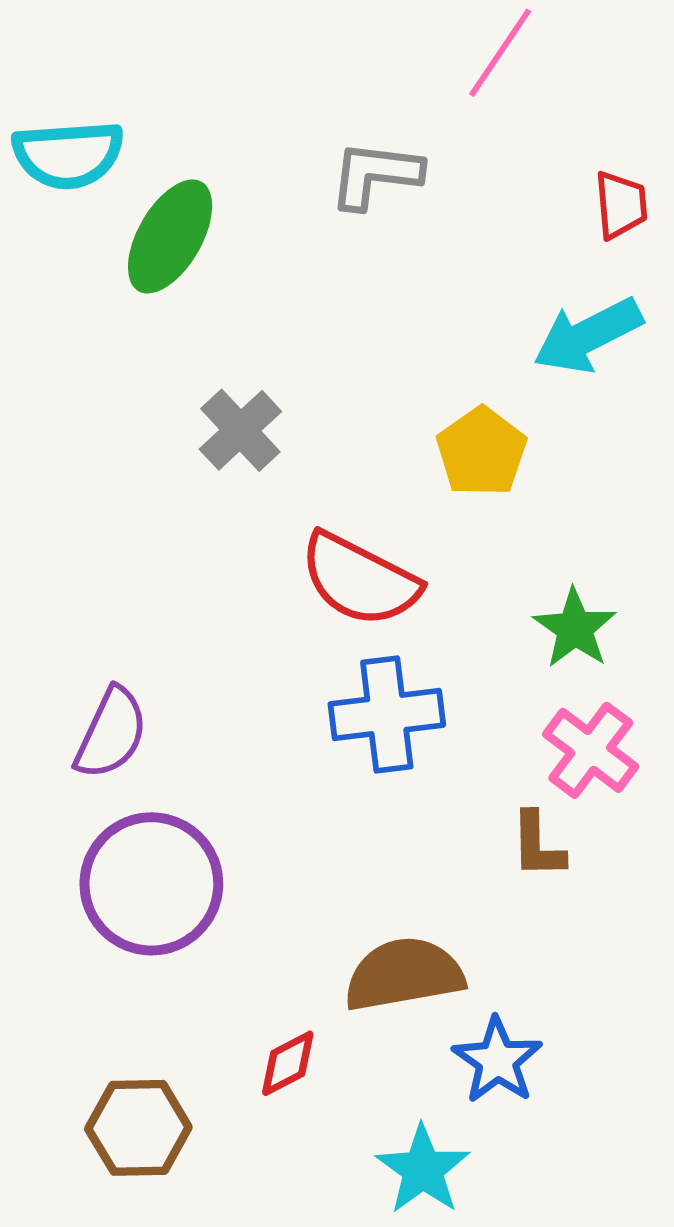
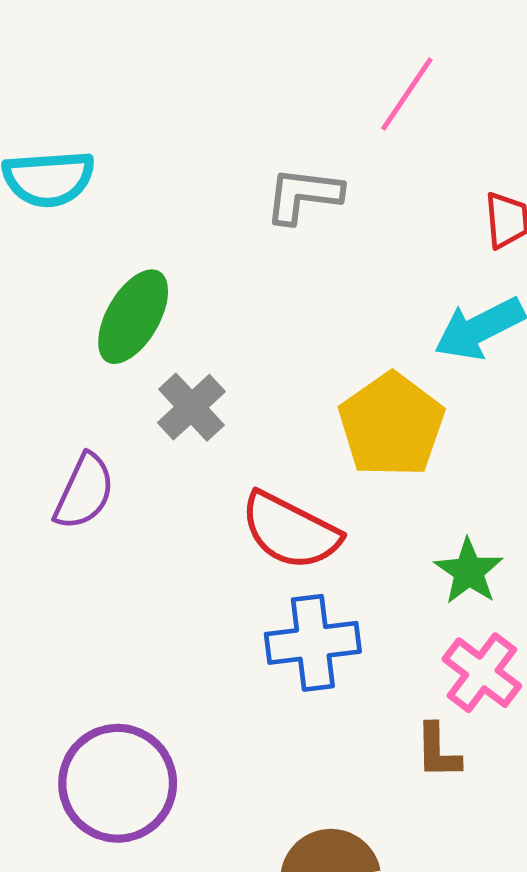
green ellipse: (170, 236) -> (133, 317), moved
yellow pentagon: (482, 452) -> (391, 425), size x1.4
purple semicircle: (111, 733) -> (84, 492), moved

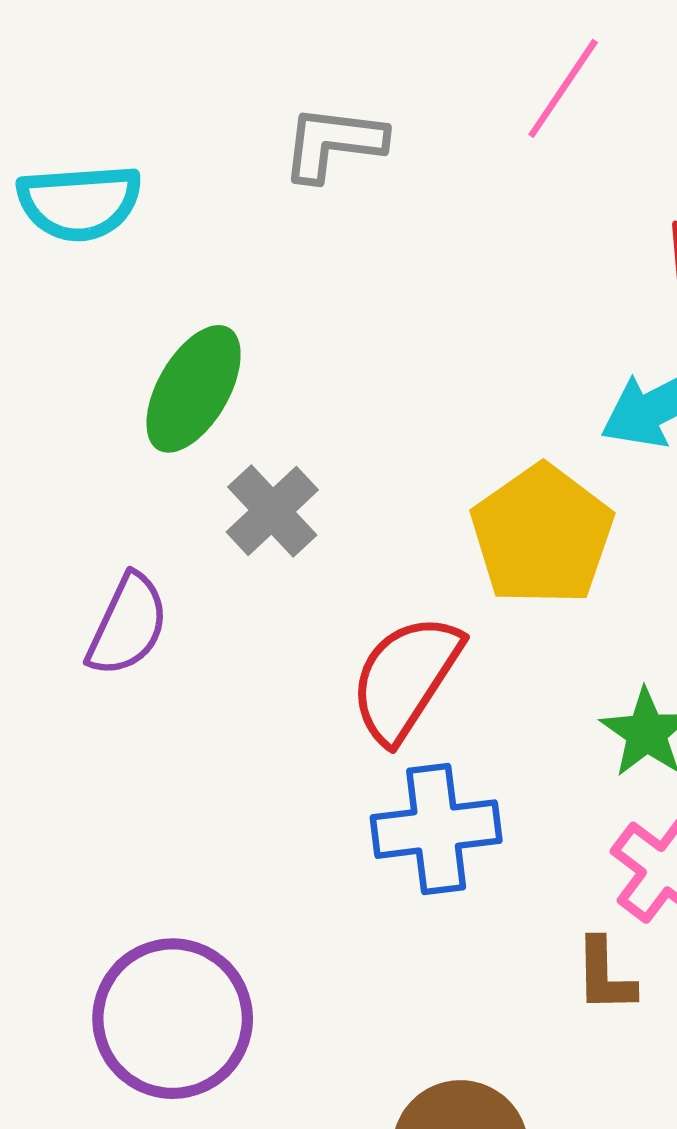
gray L-shape: (303, 195) -> (333, 143), moved
red semicircle: (290, 531) -> (406, 678), turned 96

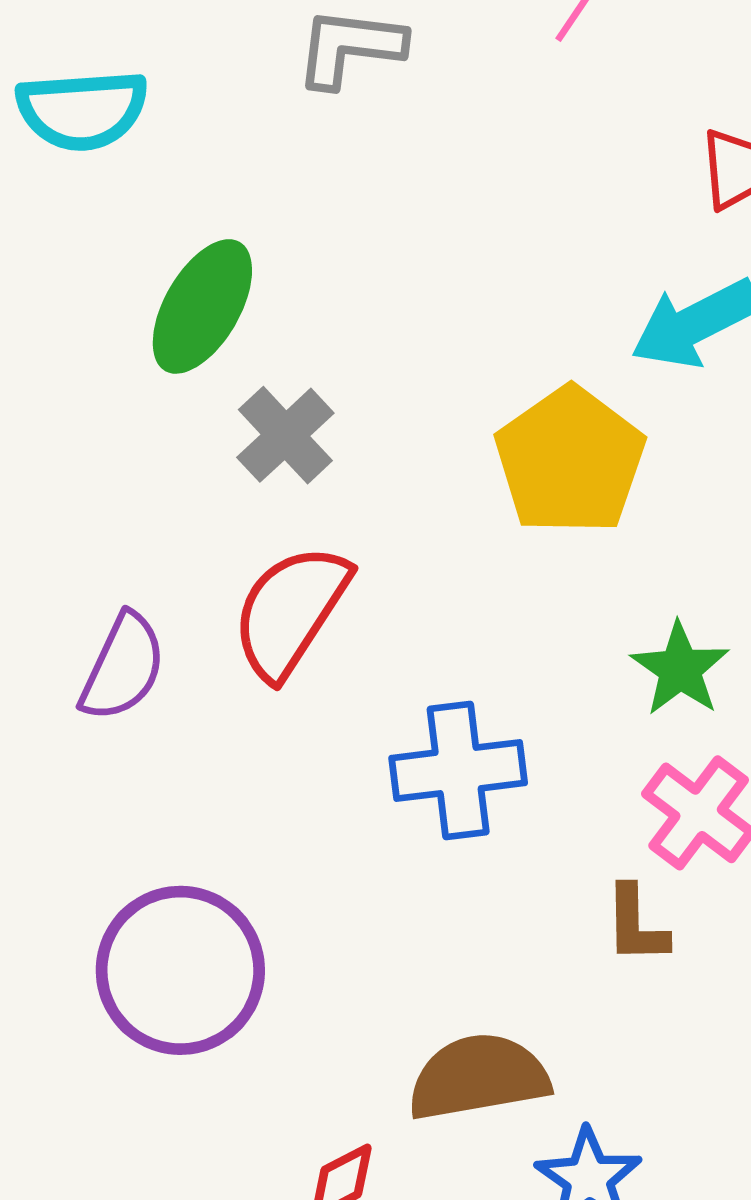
purple semicircle: (128, 625) -> (123, 667), moved
red semicircle: (406, 678) -> (290, 611), moved

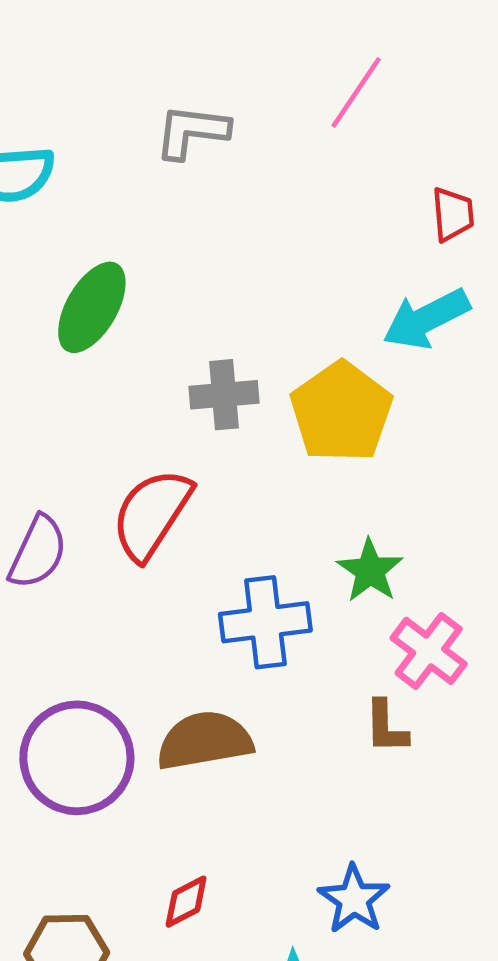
gray cross: (285, 435) -> (224, 395), moved, turned 38
green star: (680, 669) -> (370, 571), moved
brown semicircle: (478, 1077) -> (204, 741), moved

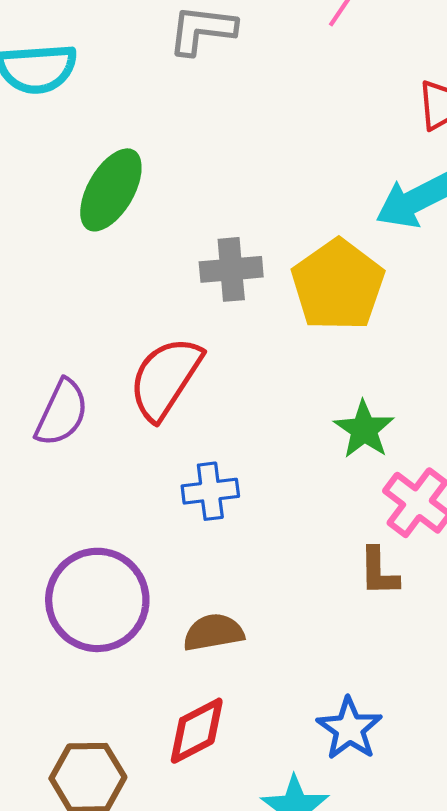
blue cross: (265, 622) -> (210, 491), moved, size x0.7
brown semicircle: (204, 741) -> (213, 632), moved, size x0.7
red diamond: (186, 902) -> (197, 731), size x1.4

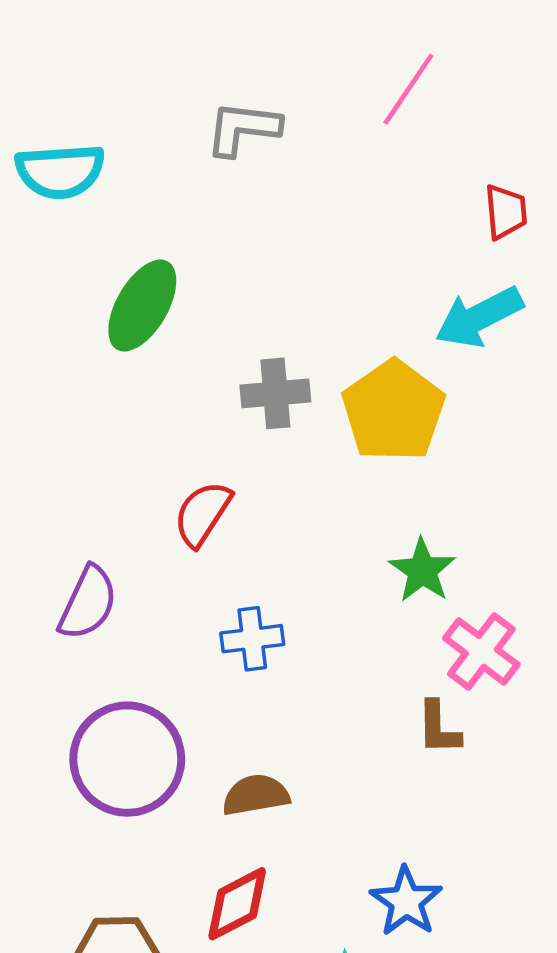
red semicircle: (165, 378) -> (202, 514), size x0.7
purple semicircle: (62, 413) -> (88, 603), moved

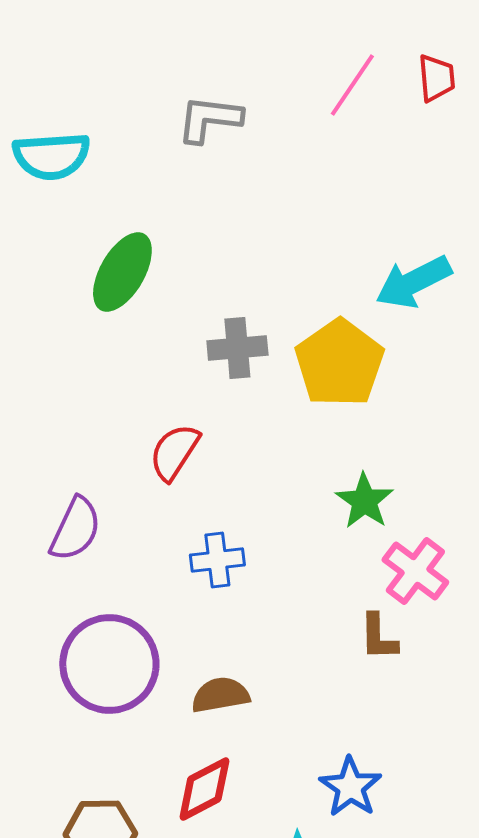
red trapezoid: (506, 212) -> (436, 78), moved

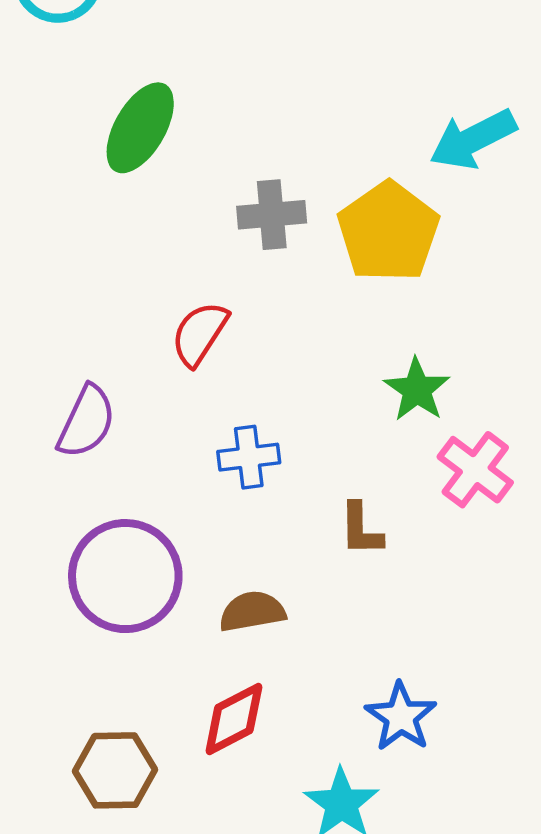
brown L-shape: (378, 637) -> (361, 529), moved

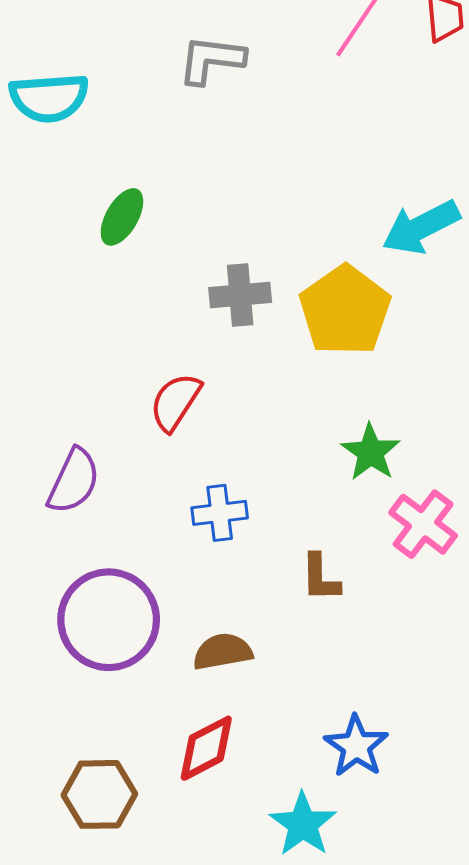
green ellipse: (140, 128) -> (122, 217), size x0.7

